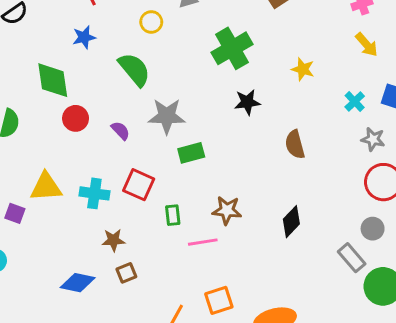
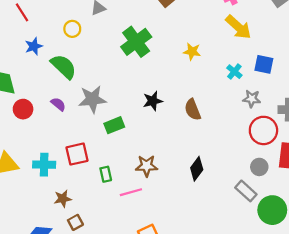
blue star: (84, 37) -> (34, 46), moved
yellow arrow: (367, 45) -> (238, 27), size x1.4
black star: (247, 102) -> (153, 101), moved
purple semicircle: (120, 131) -> (58, 104), moved
red square: (139, 185) -> (77, 154), turned -30

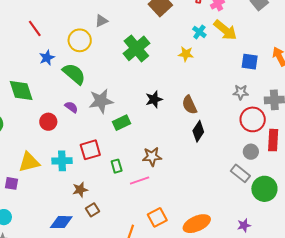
yellow circle: (72, 29) -> (80, 40), size x1.5
cyan cross: (234, 72) -> (199, 32), moved
red circle: (23, 109) -> (48, 122), moved
black diamond: (197, 169) -> (198, 131), moved

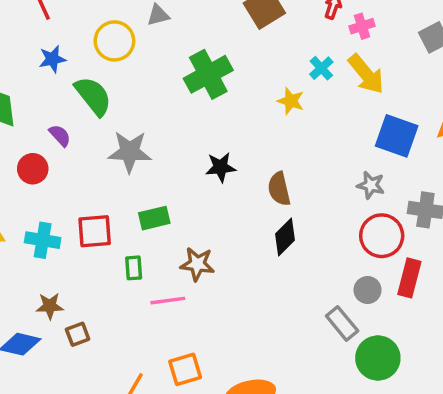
blue square: (250, 62) -> (397, 136), size x1.4
purple semicircle: (71, 107) -> (60, 135), moved
green rectangle: (122, 123) -> (154, 218), moved
brown star: (80, 190) -> (50, 306), moved

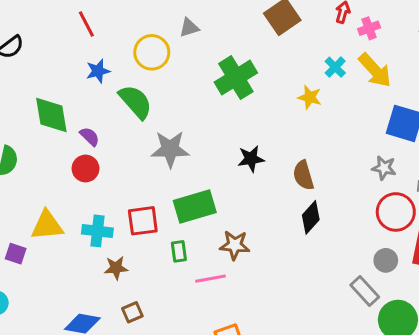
purple semicircle: (60, 135) -> (90, 137), moved
green rectangle: (154, 218) -> (195, 207), size x1.5
brown star: (50, 306) -> (116, 268), moved

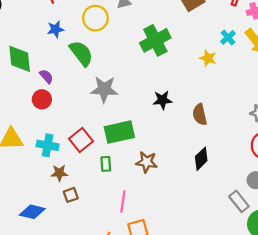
black diamond: (311, 217) -> (201, 159), moved
red square: (143, 221) -> (81, 140), turned -35
pink line: (210, 279) -> (123, 201), moved, turned -75
brown square: (132, 312) -> (71, 195), moved

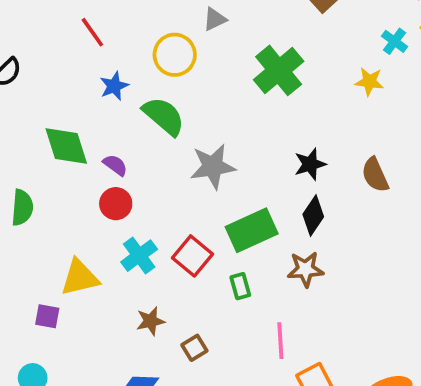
cyan cross: (48, 145) -> (139, 256), moved, turned -35
black diamond: (201, 159) -> (313, 215), moved
brown star: (59, 173) -> (150, 321), moved

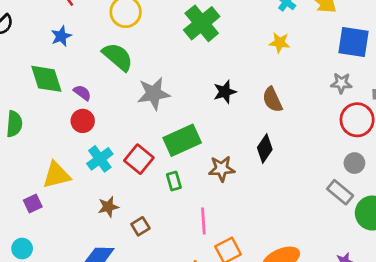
yellow star: (369, 81) -> (280, 43), moved
blue star: (114, 86) -> (61, 36), moved
black diamond: (313, 215) -> (265, 148), moved
purple square: (47, 316) -> (33, 203), turned -36

